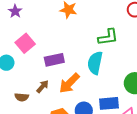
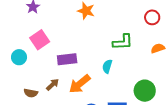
cyan semicircle: (95, 63) -> (107, 66), size x0.6

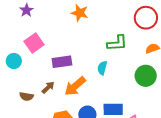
red circle: (152, 17) -> (146, 18), size x1.5
green circle: (145, 91) -> (146, 76), moved

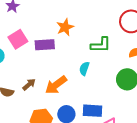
orange star: (80, 13) -> (65, 27), moved, turned 30
purple rectangle: (62, 62) -> (45, 45), moved

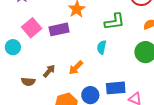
orange arrow: (56, 85) -> (76, 68), size x0.7

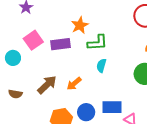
green L-shape: (115, 22) -> (97, 43), moved
brown arrow: (49, 71) -> (47, 85), size x1.5
brown semicircle: (28, 82) -> (15, 94), moved

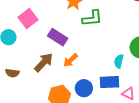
purple rectangle: (60, 44) -> (58, 37), moved, turned 42
cyan semicircle: (101, 66) -> (119, 61), moved

